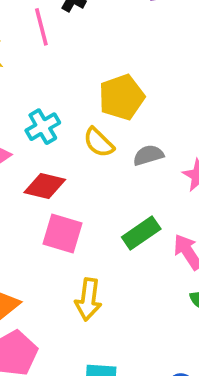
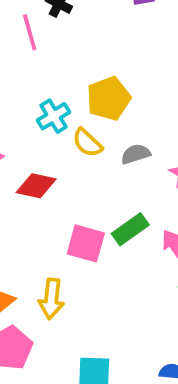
cyan cross: (43, 127) -> (54, 116), moved
pink square: (62, 234) -> (86, 243), moved
yellow arrow: (88, 299) -> (51, 299), moved

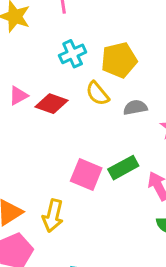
cyan cross: (54, 116) -> (73, 54), moved
red diamond: (36, 186) -> (51, 104), moved

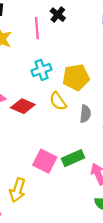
gray semicircle: (135, 107) -> (85, 114), turned 102

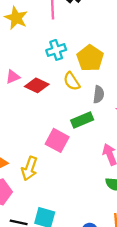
yellow pentagon: (76, 77) -> (90, 58), turned -30
green rectangle: (73, 158) -> (82, 120), moved

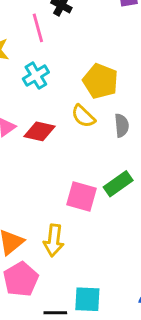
cyan cross: (56, 50) -> (36, 76), moved
green rectangle: (82, 120) -> (118, 184), moved

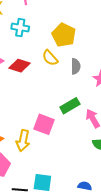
cyan cross: (36, 76) -> (20, 28), turned 36
pink square: (81, 196) -> (44, 124), moved

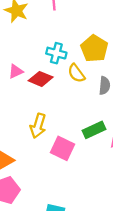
cyan cross: (20, 28) -> (56, 53), moved
yellow arrow: (23, 141) -> (38, 126), moved

